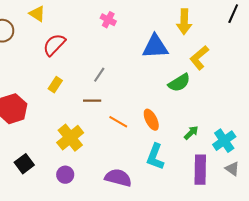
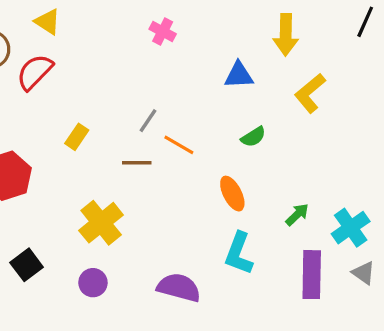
red semicircle: (54, 45) -> (35, 72), moved
blue triangle: (155, 47) -> (239, 75), size x0.7
green semicircle: (179, 83) -> (253, 137), moved, size x0.7
orange line: (118, 122) -> (179, 145), moved

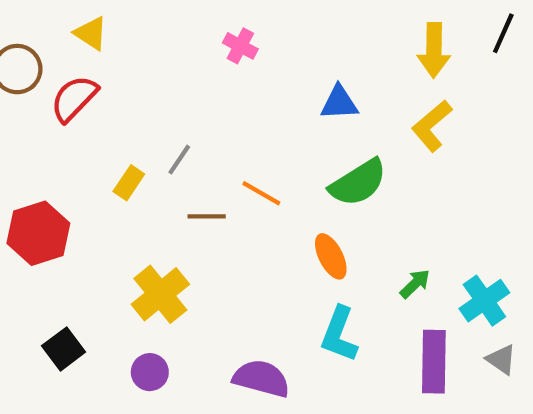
yellow arrow: (286, 35) -> (434, 50), moved
gray line: (148, 121) -> (179, 160), moved
green semicircle: (253, 137) -> (358, 183), size x1.8

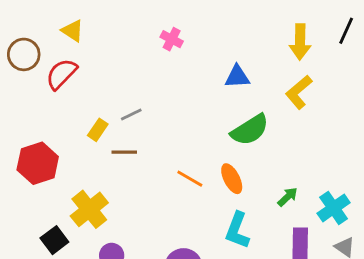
gray line: (179, 160) -> (131, 114), turned 30
orange line: (261, 193) -> (190, 179), moved
brown line: (207, 216) -> (124, 152), moved
yellow cross: (160, 294) -> (89, 209), moved

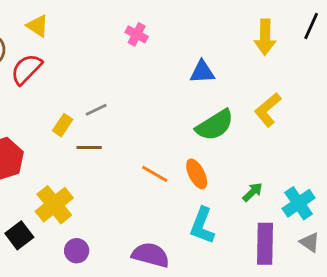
yellow L-shape: (299, 92) -> (268, 110), moved

